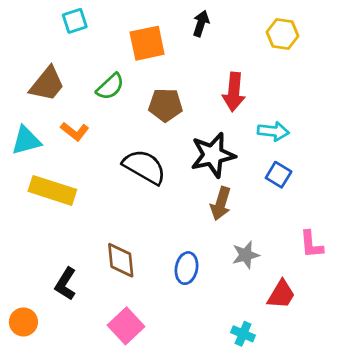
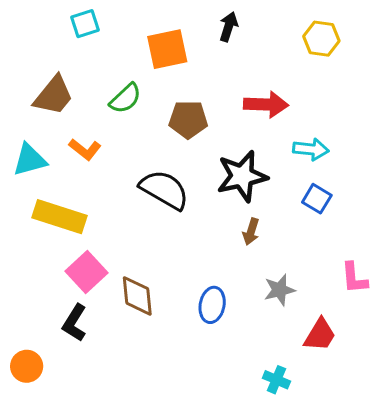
red arrow: (234, 92) -> (266, 104), turned -93
brown arrow: (221, 204) -> (251, 232), size x0.7
pink square: (126, 326) -> (86, 272), moved

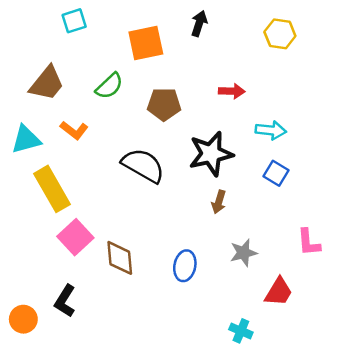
red arrow: (266, 104) -> (232, 91), size x0.7
yellow rectangle: (60, 217) -> (52, 189), turned 42
black L-shape: (75, 323) -> (65, 301), moved

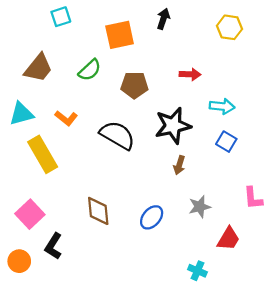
orange L-shape: (74, 130) -> (66, 118), moved
pink square: (75, 237) -> (30, 214), moved
blue ellipse: (185, 266) -> (152, 217), turned 30

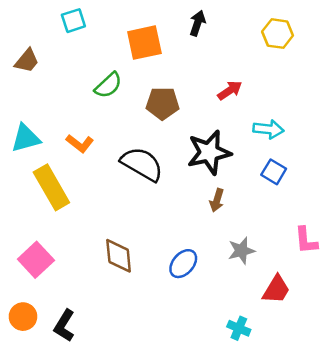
brown trapezoid: (38, 68) -> (27, 61), moved, size x0.7
red arrow: (190, 74) -> (230, 90), turned -36
black L-shape: (53, 246) -> (64, 326), moved

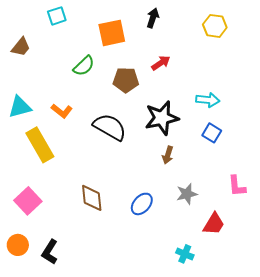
red arrow: (230, 90) -> (161, 63), moved

